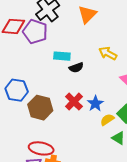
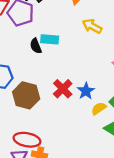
yellow arrow: (108, 53) -> (92, 26), moved
black semicircle: (76, 68) -> (36, 46), moved, turned 88

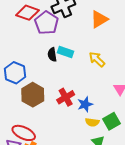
yellow arrow: (92, 26) -> (97, 59), moved
yellow semicircle: (99, 108) -> (92, 122), turned -152

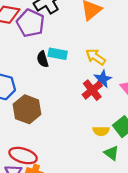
red cross: (66, 97) -> (92, 90), moved
blue star: (85, 104) -> (102, 79), moved

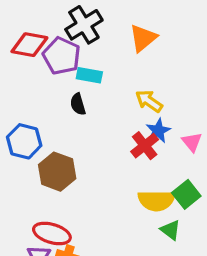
cyan rectangle: (58, 54) -> (89, 75), moved
yellow semicircle: (101, 131) -> (156, 200), size x1.6

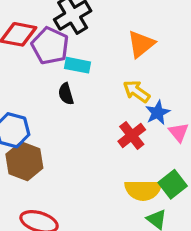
orange triangle: (143, 38) -> (141, 44), moved
blue star: (158, 131) -> (158, 113), moved
brown hexagon: (57, 172) -> (24, 161), moved

